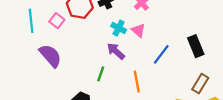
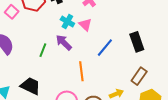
green line: (101, 74) -> (43, 50), moved

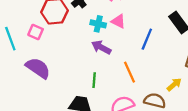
green line: (43, 50) -> (94, 80), moved

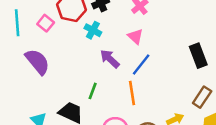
cyan cross: (98, 24) -> (93, 30), moved
blue line: (147, 39) -> (141, 65), moved

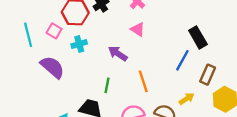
cyan cross: (93, 30) -> (79, 44), moved, turned -35
blue line: (141, 65) -> (182, 60), moved

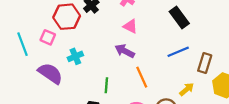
black rectangle: (198, 37) -> (179, 18), moved
cyan cross: (79, 44) -> (75, 56), moved
purple arrow: (118, 54) -> (125, 51), moved
blue line: (182, 60) -> (178, 52), turned 45

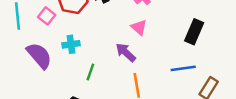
black rectangle: (179, 18) -> (194, 32), turned 45
green line: (106, 85) -> (90, 72), moved

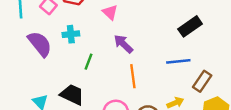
pink triangle: (139, 27) -> (110, 12), moved
black rectangle: (194, 32) -> (190, 26), turned 30

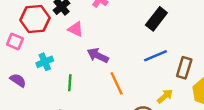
purple semicircle: (40, 44) -> (18, 80), size x0.6

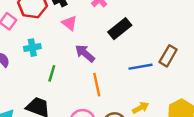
black rectangle: (156, 19) -> (120, 29), moved
brown rectangle: (184, 68) -> (168, 56), moved

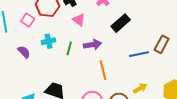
purple arrow: (85, 53) -> (92, 45), turned 132
green line: (52, 73) -> (69, 48), moved

